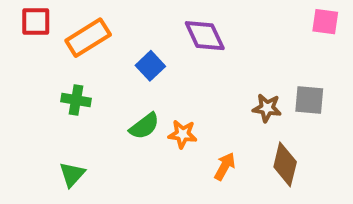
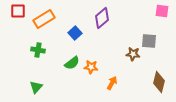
purple diamond: (205, 36) -> (102, 18), turned 75
gray square: (309, 100) -> (149, 41), moved
brown diamond: (285, 164) -> (159, 82), moved

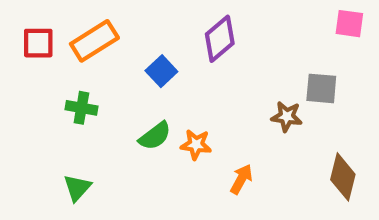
red square: (18, 11) -> (38, 43), moved

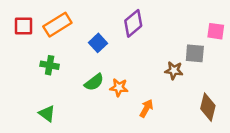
pink square: (349, 24) -> (216, 31), moved
green triangle: (77, 188) -> (47, 114), turned -36

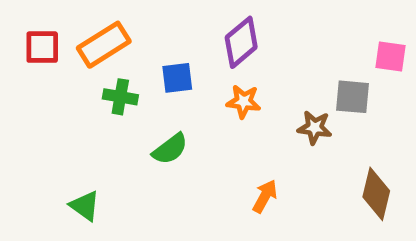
blue square: (98, 43) -> (177, 78), turned 36
green cross: (50, 65) -> (120, 97), moved
orange star: (119, 87) -> (244, 102), moved

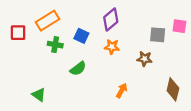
red square: (42, 47) -> (18, 33), moved
blue square: (177, 78) -> (81, 36), turned 32
gray square: (353, 97) -> (158, 35), moved

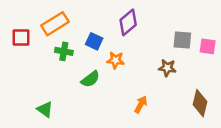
pink square: (179, 26) -> (208, 46), moved
orange star: (112, 47) -> (116, 60), moved

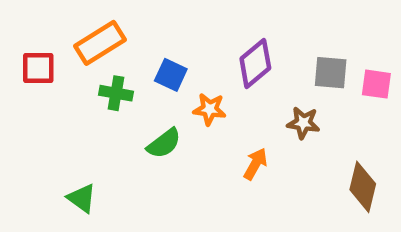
purple diamond: (128, 22) -> (255, 63), moved
orange arrow: (141, 104) -> (255, 164), moved

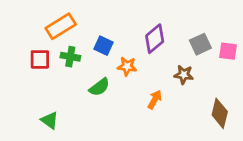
red square: (38, 68) -> (40, 59), moved
gray square: (331, 73) -> (200, 44), turned -30

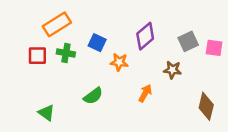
green semicircle: (99, 87) -> (93, 96), moved

